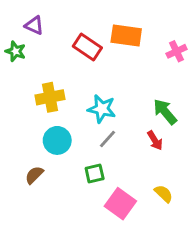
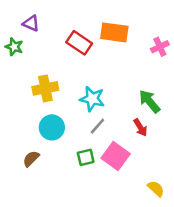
yellow semicircle: (164, 194) -> (156, 189), moved
pink square: (120, 204) -> (116, 156), moved

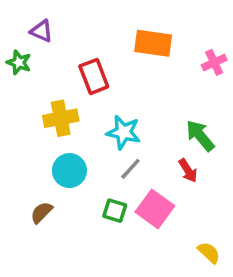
red rectangle: (79, 43) -> (94, 76), moved, turned 35
green square: (86, 157) -> (115, 211), turned 30

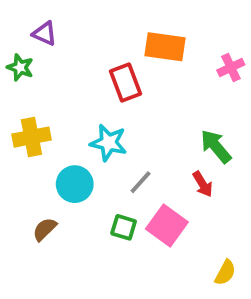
red rectangle: (94, 76) -> (126, 83), moved
yellow cross: (61, 118) -> (31, 137), moved
cyan star: (123, 132) -> (109, 143), moved
yellow semicircle: (209, 253) -> (225, 273), turned 75

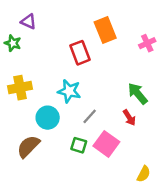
orange rectangle: (165, 47) -> (105, 30), turned 60
brown semicircle: (45, 229) -> (28, 146), size x1.5

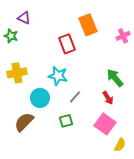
pink square: (106, 144) -> (105, 124), moved
green square: (79, 145) -> (66, 121), turned -32

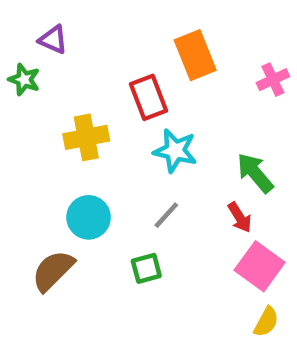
yellow cross: (17, 73) -> (86, 137), moved
cyan star: (58, 76) -> (175, 151), moved
pink square: (105, 124) -> (260, 266), moved

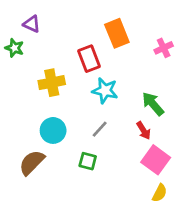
green square: (146, 268) -> (88, 161), turned 30

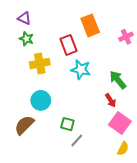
green star: (14, 48) -> (26, 39), moved
gray line: (100, 129) -> (77, 140), moved

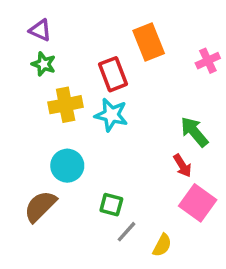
cyan star: (81, 70) -> (111, 115), moved
yellow semicircle: (123, 149) -> (162, 245), moved

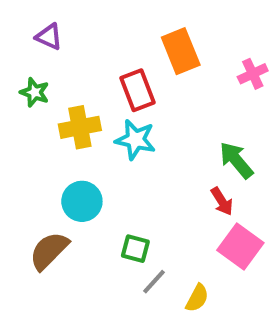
green star: (44, 64) -> (35, 92), moved

